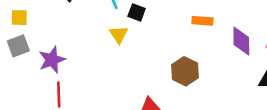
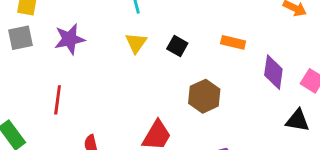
black square: (137, 12) -> (177, 46), moved
purple star: (52, 60) -> (70, 39), moved

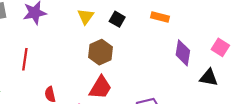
purple diamond: (273, 72) -> (183, 53), moved
brown hexagon: (204, 96) -> (100, 52), moved

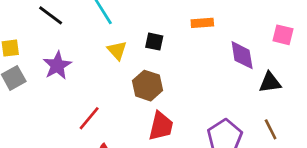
red line: (25, 59) -> (89, 118), moved, turned 50
black triangle: (209, 78) -> (270, 82), moved

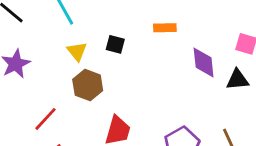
black triangle: (270, 82) -> (238, 80), moved
brown hexagon: (147, 86) -> (88, 85), moved

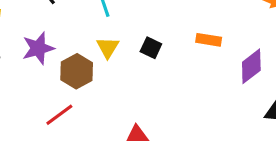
purple diamond: (204, 62) -> (251, 66), moved, turned 48
brown hexagon: (88, 85) -> (77, 71), moved

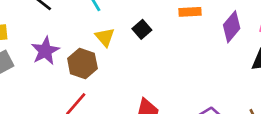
black square: (151, 48) -> (142, 29), turned 36

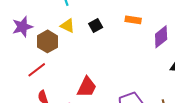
yellow triangle: (105, 37) -> (68, 26), turned -35

